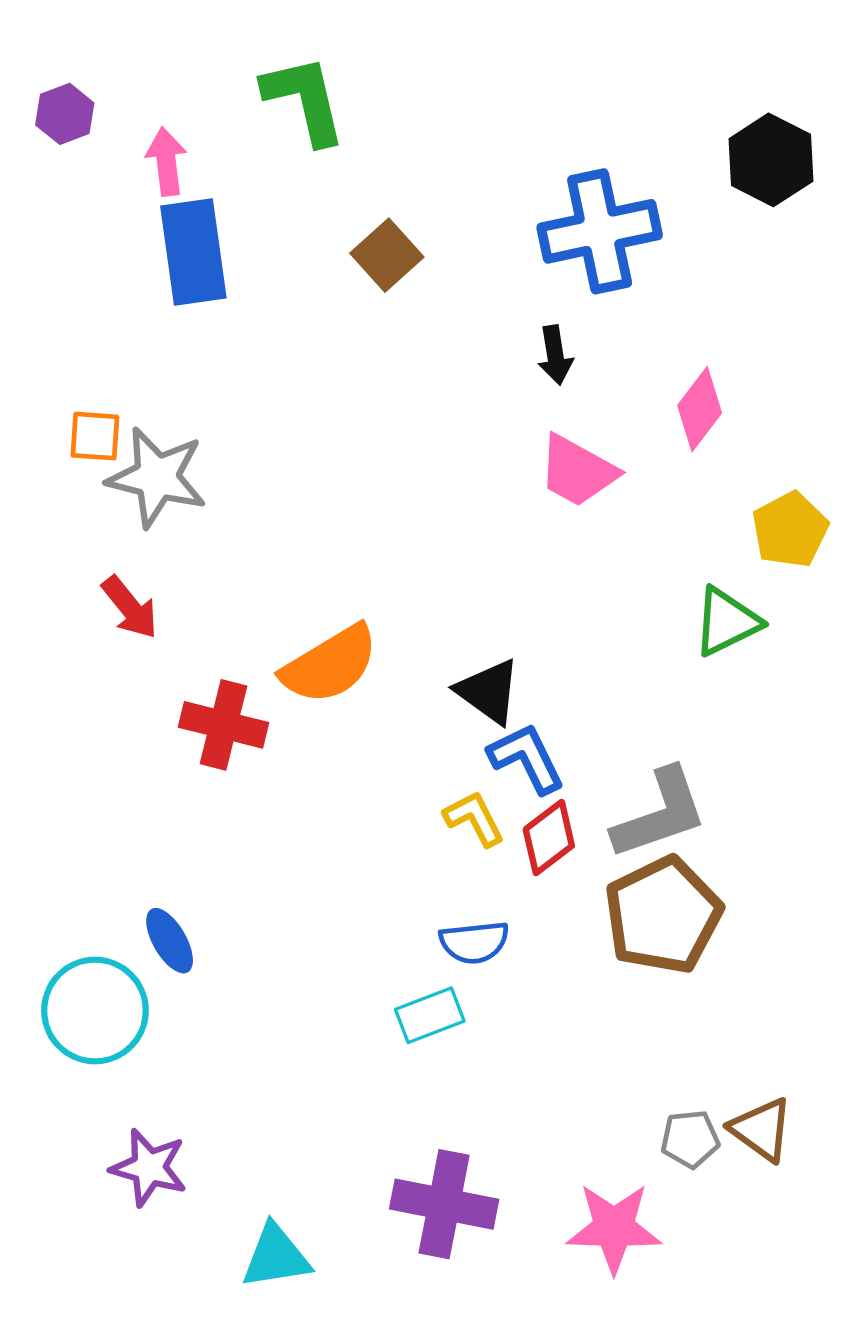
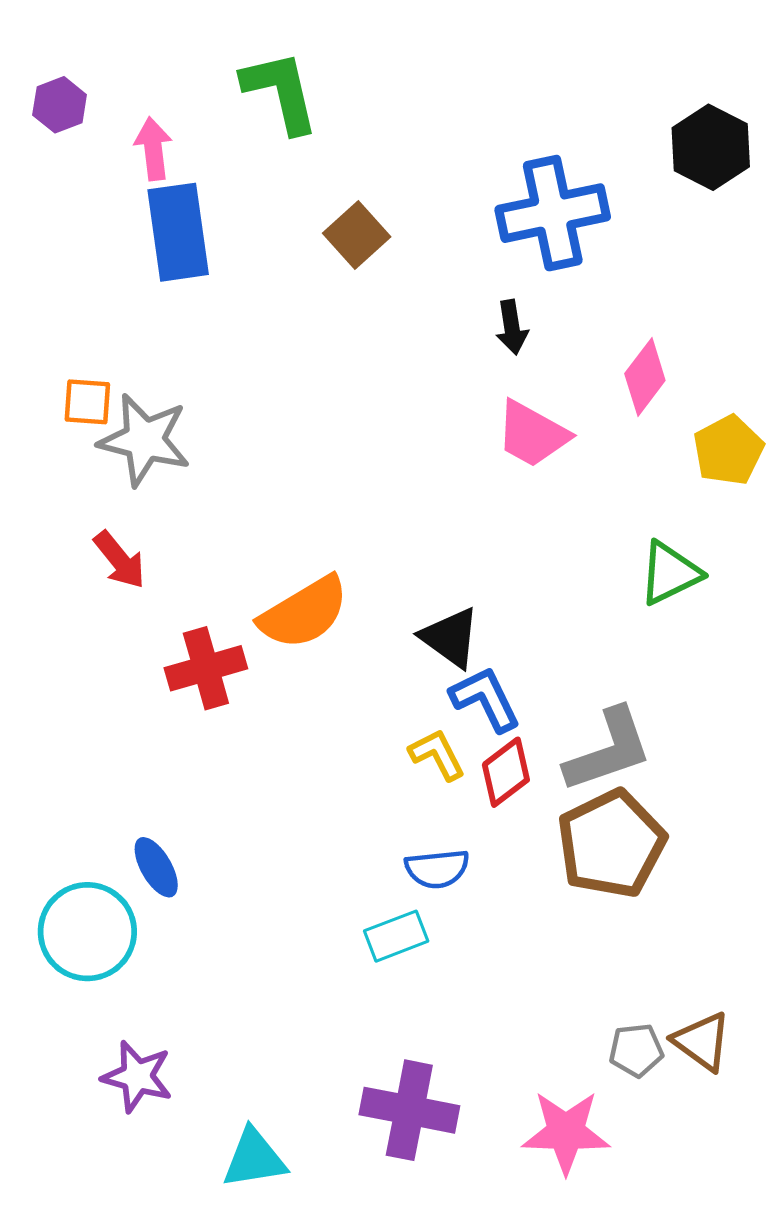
yellow pentagon: (790, 530) -> (728, 450), moved
red cross: (224, 725) -> (206, 668), turned -30

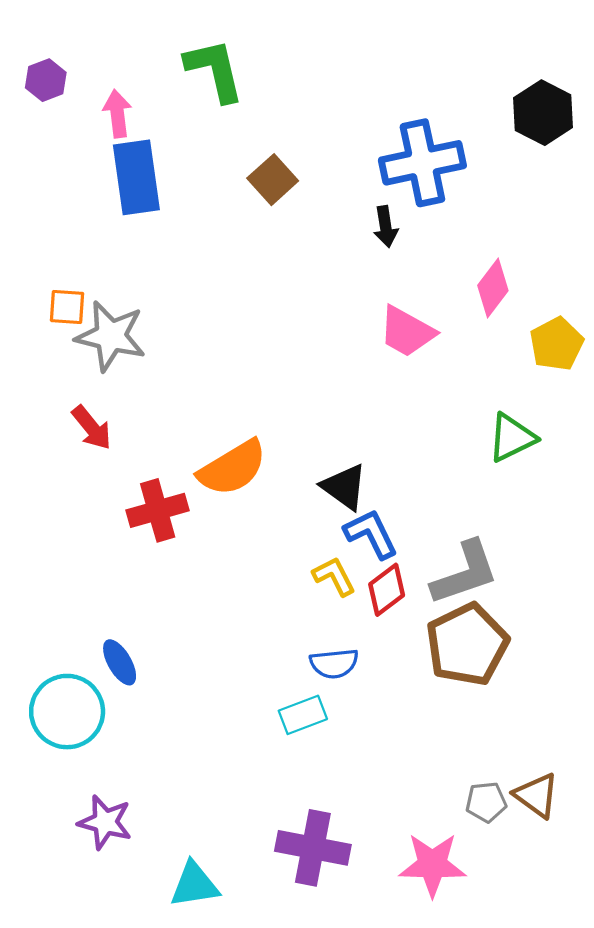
black arrow: (512, 327) -> (386, 227), moved

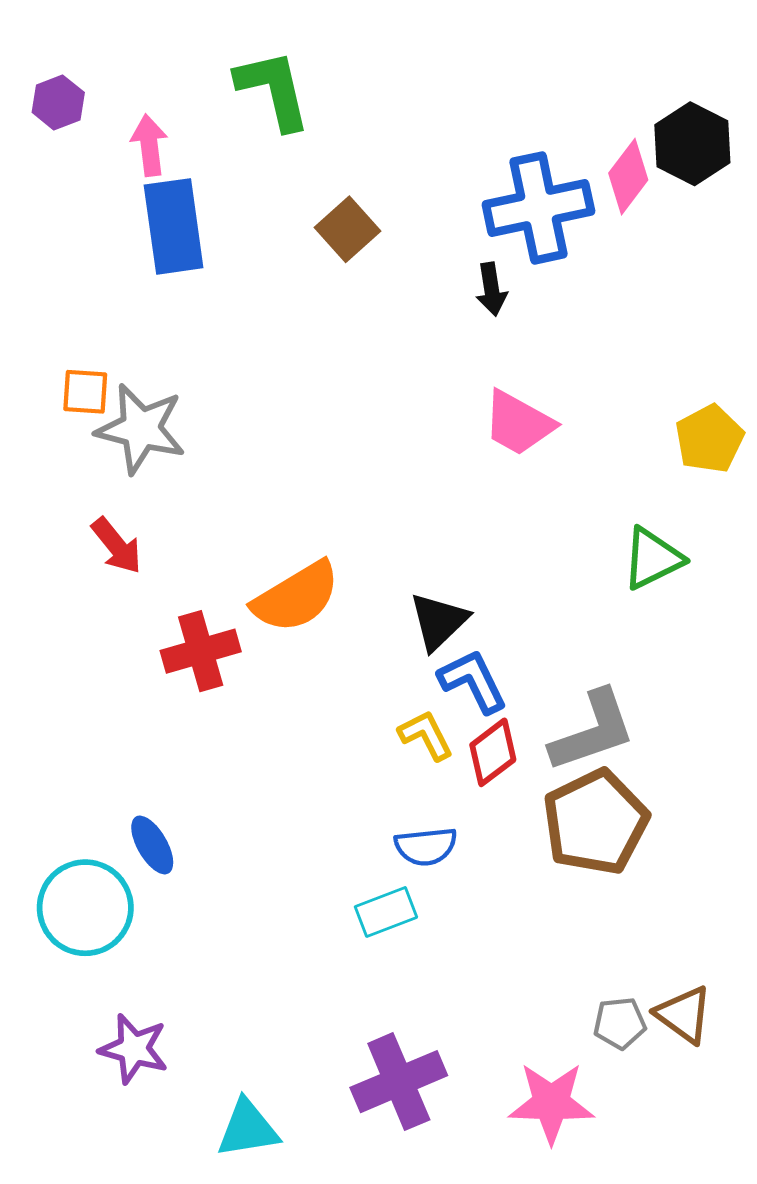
pink diamond: (493, 288) -> (628, 177), moved
black triangle: (344, 487) -> (439, 621), turned 40
purple cross: (313, 848) -> (399, 1082), turned -34

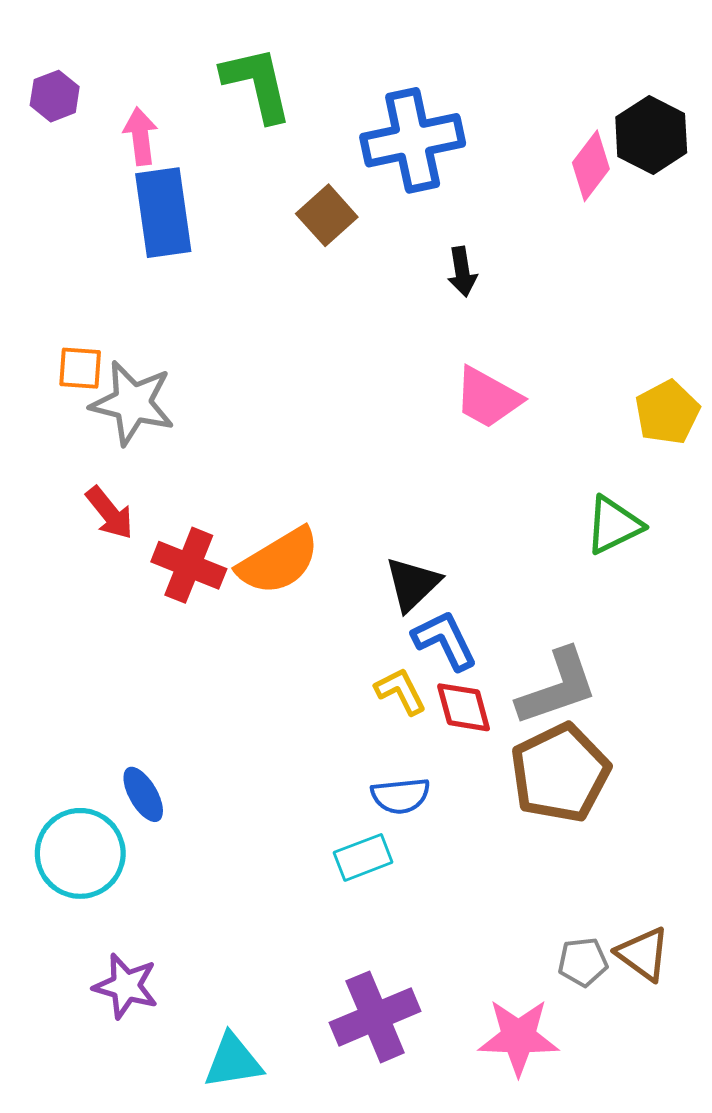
blue cross: (538, 208) -> (413, 140), moved
red cross: (201, 651) -> (189, 565), moved, turned 38
red diamond: (493, 752) -> (464, 707), turned -68

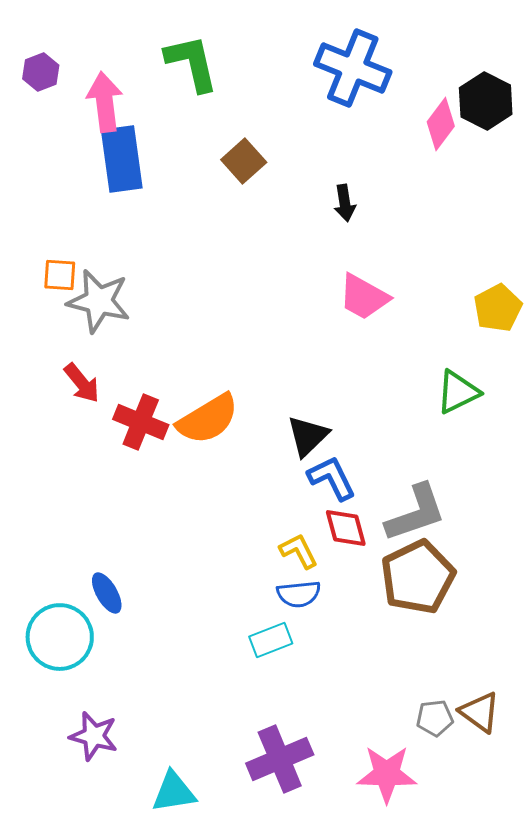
pink arrow: (141, 136) -> (105, 102), size x1.4
blue cross: (413, 140) -> (353, 68), moved, turned 34
yellow L-shape: (401, 691) -> (299, 551), moved

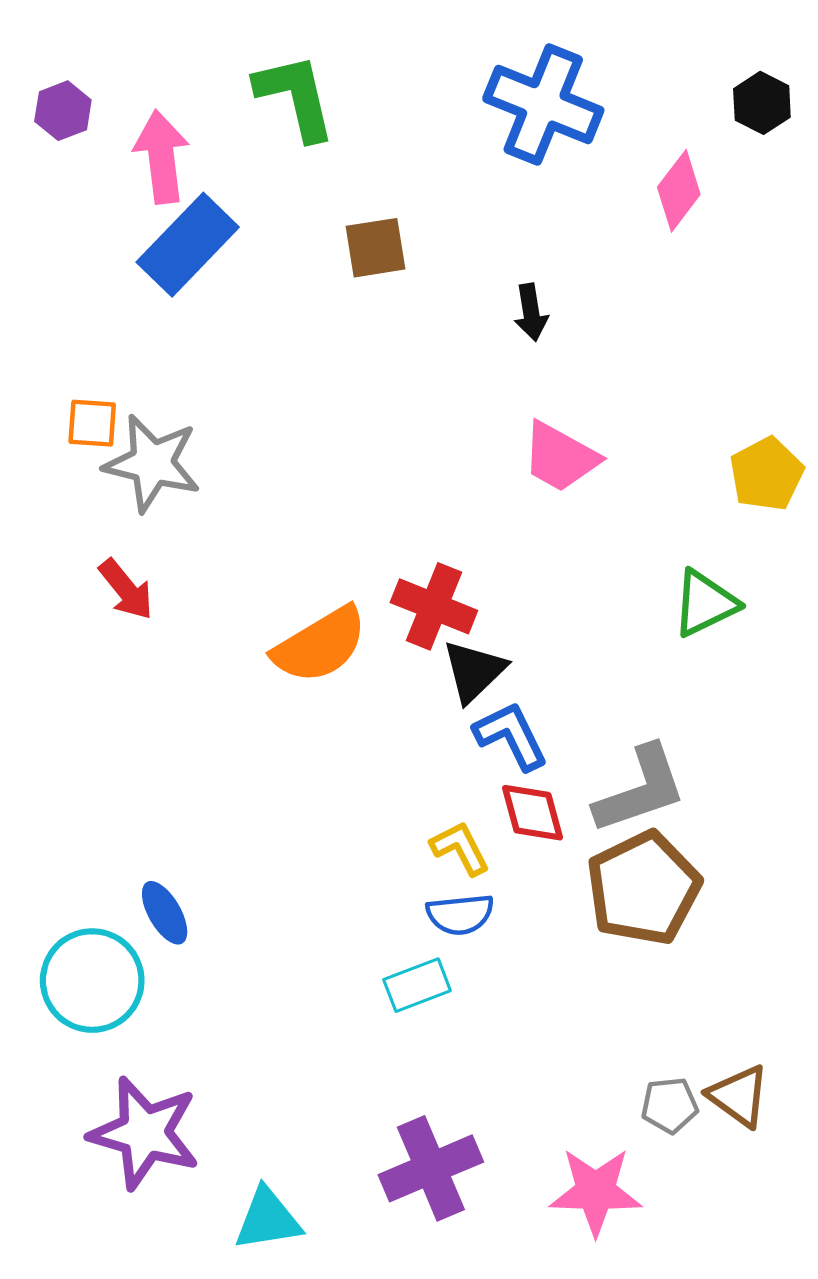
black hexagon: (486, 101) -> (762, 103), moved, size x0.7
blue rectangle: (122, 159) -> (188, 245), turned 52
brown square: (244, 161) -> (375, 248), turned 33
red cross: (141, 422) -> (434, 606), moved
purple star: (94, 736) -> (145, 1133), size x1.5

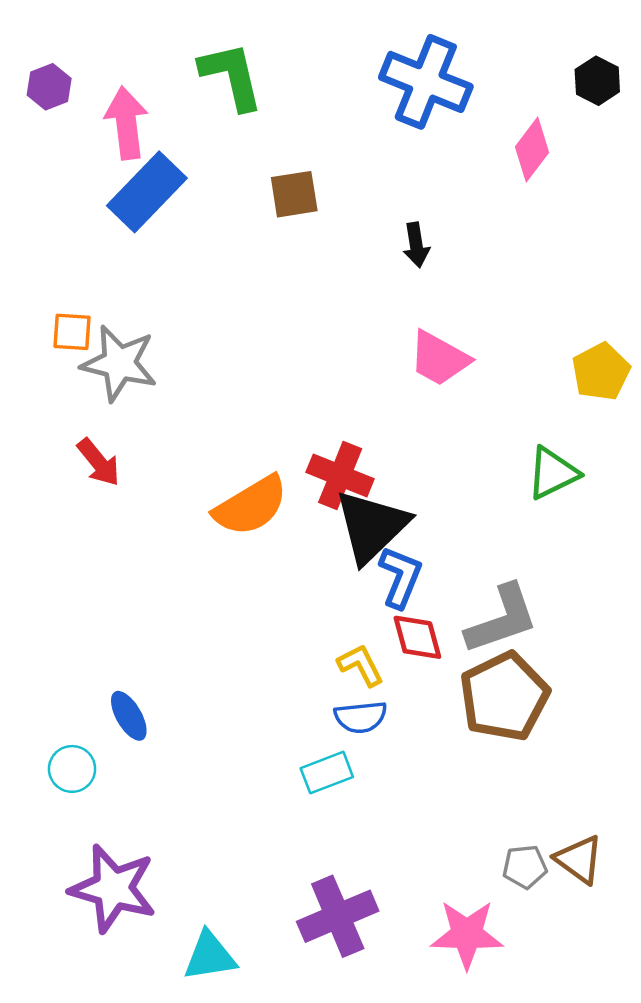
black triangle: (474, 671) -> (371, 526), size x1.5
blue L-shape: (511, 736) -> (400, 577), turned 48
cyan circle: (92, 981) -> (72, 769), size x0.6

